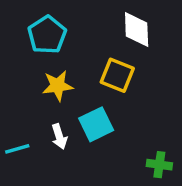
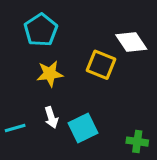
white diamond: (137, 30) -> (131, 42), moved, turned -32
cyan square: (96, 124) -> (83, 128), moved

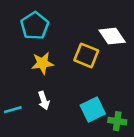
cyan square: (83, 128) -> (93, 110), moved

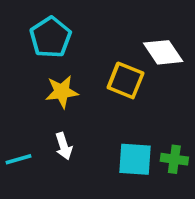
cyan square: (93, 110) -> (135, 159), turned 30
green cross: (117, 121) -> (174, 159), moved

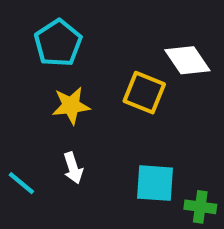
cyan line: (19, 159) -> (21, 183), turned 56
green cross: (174, 159) -> (200, 207), moved

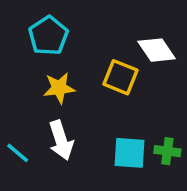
white arrow: (73, 168) -> (61, 140), size x1.5
green cross: (200, 207) -> (167, 151), moved

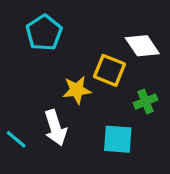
yellow star: (59, 88) -> (77, 90), moved
green cross: (167, 151) -> (146, 101), moved, turned -30

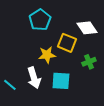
cyan pentagon: (44, 33) -> (40, 20), moved
cyan square: (118, 139) -> (61, 81), moved

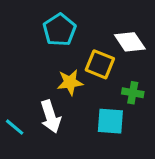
green cross: (89, 62) -> (133, 93), turned 32
cyan square: (61, 81) -> (110, 121), moved

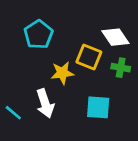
cyan pentagon: (59, 30) -> (38, 34), moved
green cross: (133, 93) -> (121, 68), moved

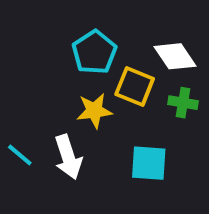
cyan pentagon: (38, 34) -> (94, 52), moved
cyan line: (13, 113) -> (20, 155), moved

